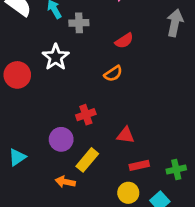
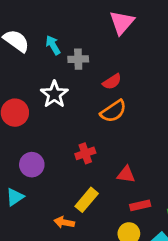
red semicircle: (124, 41) -> (112, 82), moved
orange semicircle: (113, 74) -> (113, 111), size x1.4
purple circle: (61, 139) -> (32, 165), moved

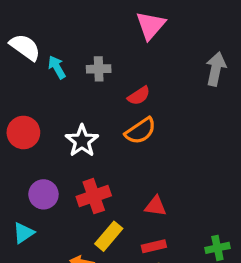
cyan arrow: (53, 45) -> (57, 67), moved
white star: (54, 94) -> (82, 141), moved
red cross: (85, 153) -> (94, 196), moved, size x1.4
red rectangle: (140, 205) -> (154, 246), moved

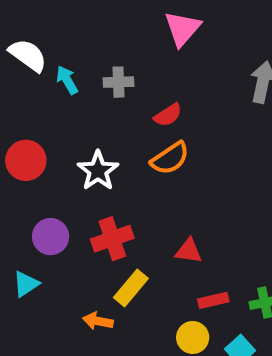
red rectangle: (154, 246) -> (213, 300), moved

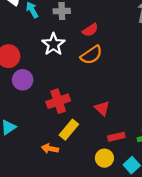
white star: (98, 171) -> (53, 44), moved
purple circle: (51, 237) -> (23, 80), moved
red triangle: (189, 251) -> (102, 108), turned 35

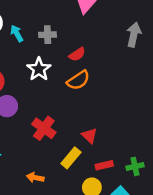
red cross: (58, 101) -> (44, 128), turned -35
yellow rectangle: (69, 130) -> (71, 158), moved

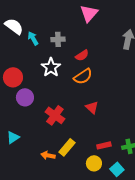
red triangle: (89, 136) -> (92, 107), moved
yellow rectangle: (71, 158) -> (67, 147), moved

